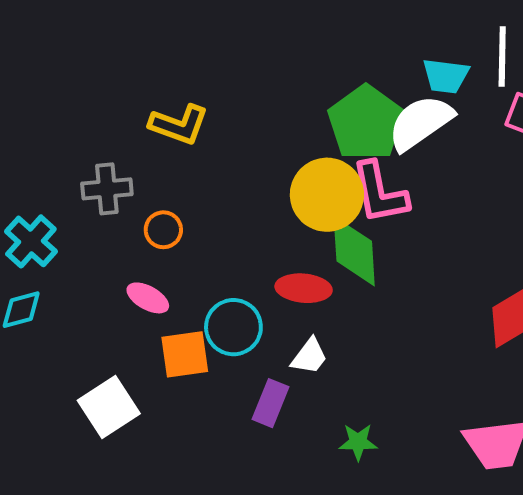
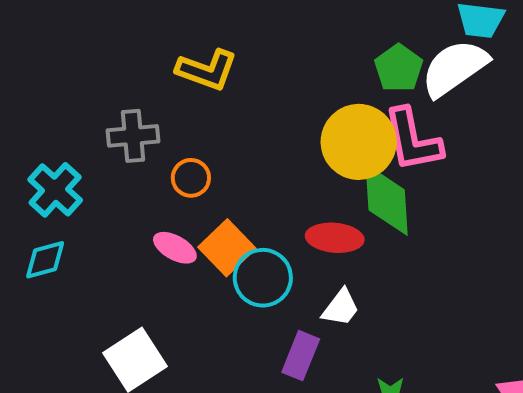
green pentagon: (366, 123) -> (399, 68), size x0.6
orange square: (185, 354) -> (227, 248), moved, turned -36

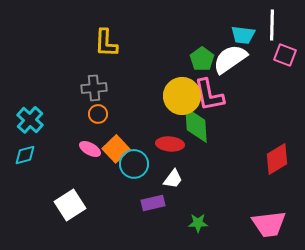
yellow L-shape: (207, 70) -> (106, 43), moved, turned 72
gray cross: (133, 136) -> (94, 88), moved
purple rectangle: (301, 356) -> (153, 203), turned 55

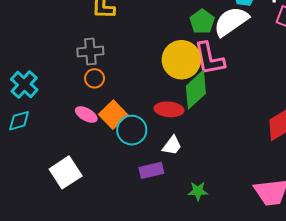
green diamond: (196, 125) -> (196, 90), turned 51

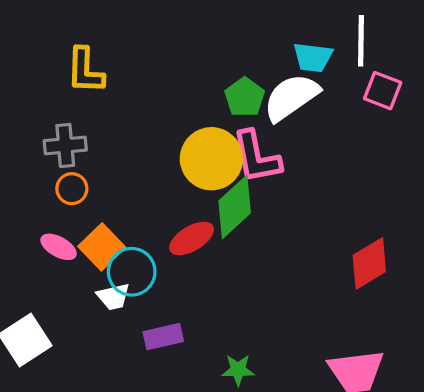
red ellipse: (169, 109) -> (192, 239), turned -36
white trapezoid: (172, 146) -> (113, 297), moved, turned 40

